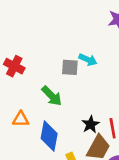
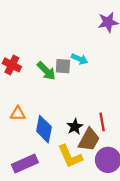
green arrow: (52, 96) -> (46, 71), moved
black star: (91, 124) -> (75, 127), moved

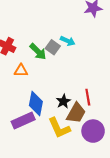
gray square: (63, 66) -> (53, 47), turned 32
orange triangle: (18, 114) -> (21, 71), moved
purple rectangle: (25, 163) -> (23, 120), moved

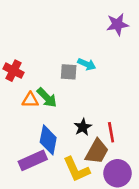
gray square: (53, 47) -> (69, 72), turned -32
green arrow: (38, 52) -> (47, 98), moved
black star: (63, 101) -> (83, 127), moved

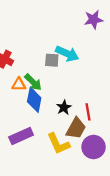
cyan arrow: (87, 64) -> (67, 54), size x1.5
blue diamond: (48, 140) -> (34, 100), moved

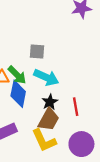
cyan arrow: (67, 54) -> (46, 77), moved
brown trapezoid: (76, 128) -> (49, 119), moved

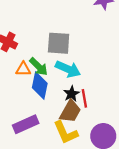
gray square: (37, 52) -> (59, 43), size x1.5
red line: (76, 107) -> (84, 98), moved

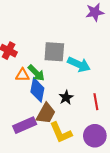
cyan arrow: (68, 69) -> (79, 64), moved
red line: (84, 98) -> (96, 102), moved
brown trapezoid: (70, 111) -> (46, 113), moved

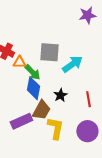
cyan arrow: (79, 64) -> (72, 64), turned -60
orange triangle: (22, 75) -> (19, 62), moved
yellow L-shape: (61, 133) -> (55, 128), turned -145

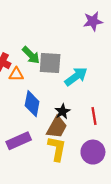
green arrow: (32, 72) -> (31, 55), moved
brown trapezoid: (41, 110) -> (57, 127), moved

